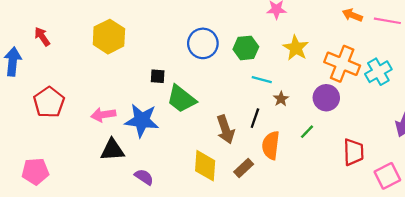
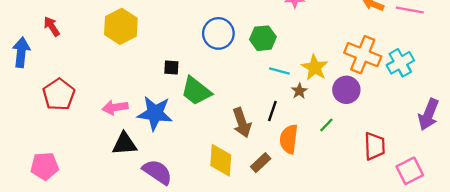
yellow star: (296, 48) -> (315, 67), moved
purple semicircle: (144, 177) -> (157, 172), size x1.5

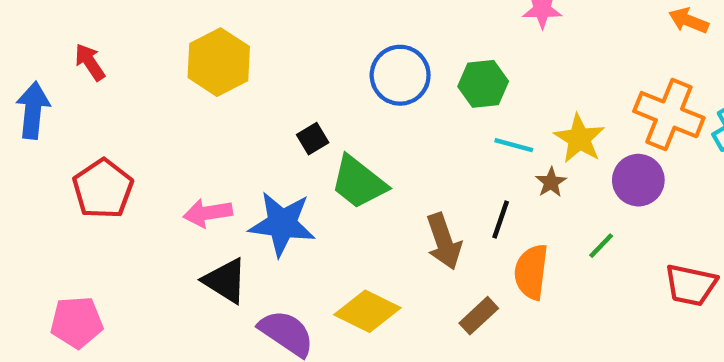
black square: (171, 67) -> (313, 139), turned -35
black triangle: (124, 144) -> (225, 281), turned 36
red trapezoid: (375, 146) -> (691, 285), turned 104
yellow diamond: (221, 160) -> (367, 311), moved, turned -68

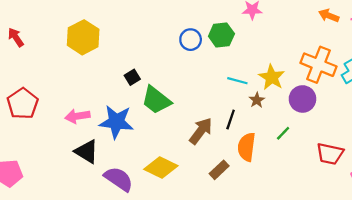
blue circle: (400, 75) -> (191, 40), moved, size x0.7
green hexagon: (483, 84) -> (221, 35), moved
brown arrow: (444, 241) -> (201, 131), turned -124

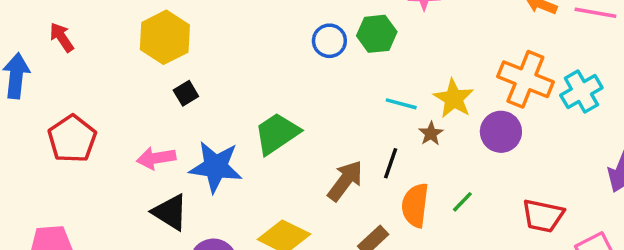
black square: (132, 77) -> (186, 93), moved
green trapezoid: (156, 100) -> (277, 134), turned 108
green line: (283, 133) -> (462, 202), moved

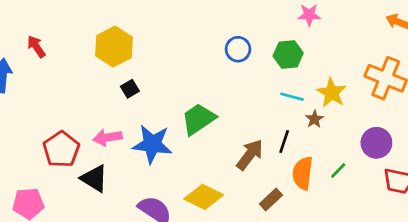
green hexagon: (377, 34) -> (288, 54), moved
purple circle: (501, 132) -> (376, 143), moved
red pentagon: (72, 139) -> (61, 149), moved
black triangle: (170, 212) -> (94, 178), moved

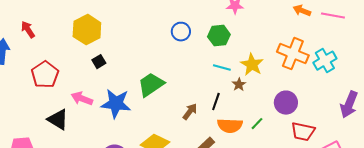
pink arrow: (107, 138) -> (82, 99), turned 30
red pentagon: (61, 149) -> (45, 75), moved
brown arrow: (250, 155) -> (190, 112), size x0.7
orange semicircle: (303, 173) -> (230, 126), turned -95
black triangle: (94, 178) -> (58, 120), moved

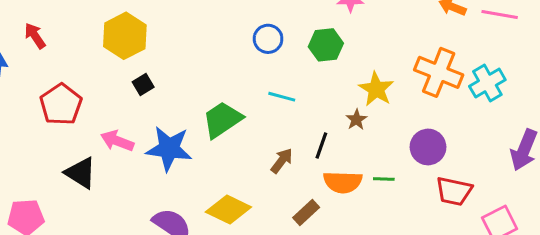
cyan line: (222, 68) -> (282, 97), moved
green line: (257, 124) -> (384, 179), turned 48

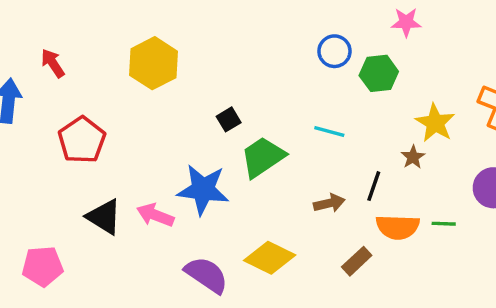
blue circle: (268, 39) -> (334, 51), moved
black square: (143, 85) -> (229, 119), moved
pink arrow: (117, 141) -> (155, 215), moved
brown arrow: (282, 161) -> (329, 203), turned 40

